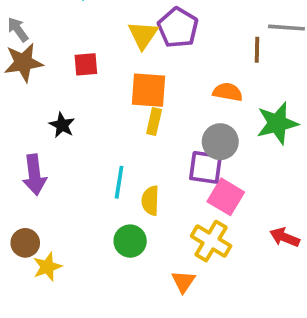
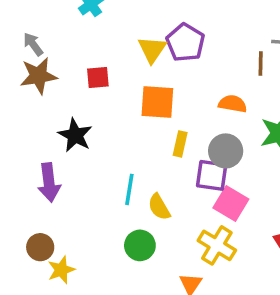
yellow rectangle: (154, 121) -> (180, 144), moved
black star: (62, 125) -> (75, 135), size x1.4
yellow semicircle: (150, 201) -> (159, 207), turned -32

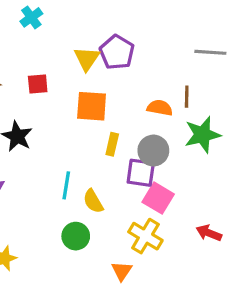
brown line: (261, 64) -> (187, 97), moved

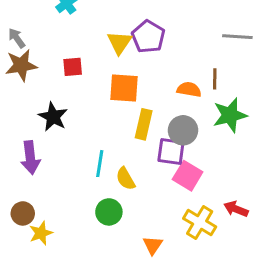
yellow rectangle: (112, 144) -> (144, 124), size x1.4
yellow cross: (145, 236) -> (200, 223), moved

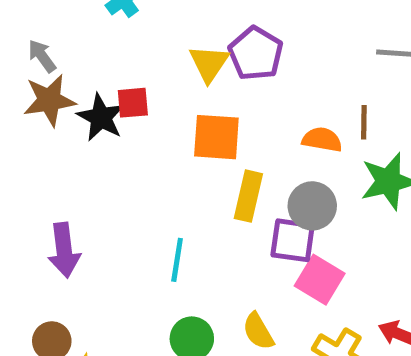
black star: (53, 117) -> (101, 117), moved
yellow semicircle: (126, 179) -> (258, 331), moved

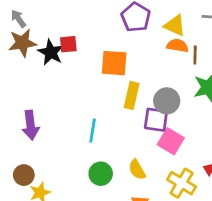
yellow triangle: (209, 63) -> (175, 25), moved, turned -40
orange semicircle: (322, 140) -> (178, 46), moved

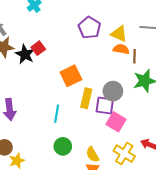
red square: (68, 44) -> (38, 48), turned -32
orange square: (114, 63) -> (71, 76), moved, turned -30
yellow rectangle: (132, 95) -> (86, 98), moved
yellow semicircle: (137, 170) -> (92, 155), moved

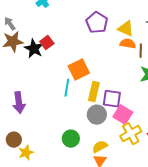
gray circle: (113, 91) -> (97, 115), moved
cyan line: (57, 114) -> (67, 88), moved
yellow cross: (124, 154) -> (131, 134), moved, turned 30
yellow semicircle: (92, 155) -> (100, 147), turned 91

